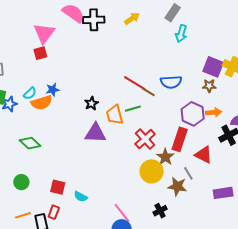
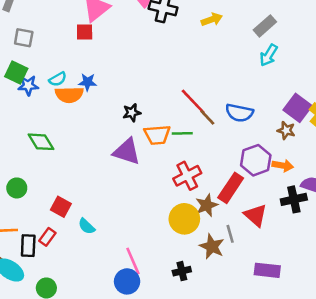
orange trapezoid: (115, 115) -> (157, 135), turned -95

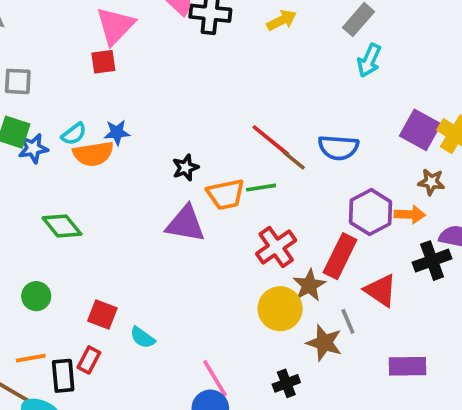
brown star: (286, 130) -> (431, 182), moved

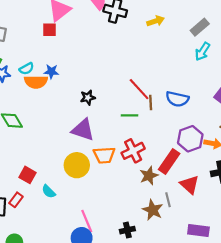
brown line: (294, 160) -> (151, 102), turned 40
orange trapezoid: (226, 194) -> (104, 155), moved
yellow circle: (280, 309) -> (77, 165), moved

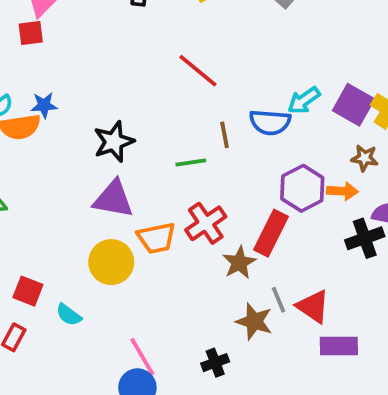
cyan arrow: (202, 51) -> (304, 100), moved, turned 30
red line: (139, 89) -> (198, 71), moved
black star: (88, 98) -> (114, 142), size x1.5
red triangle: (189, 185) -> (313, 306), moved

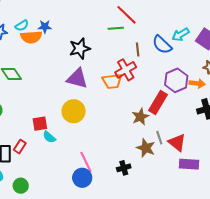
blue semicircle: (270, 122) -> (162, 45), turned 35
green line: (191, 163) -> (116, 28), moved
red cross: (206, 223) -> (126, 70), moved
orange trapezoid: (156, 238) -> (112, 81), moved
red square: (28, 291) -> (40, 124), moved, turned -35

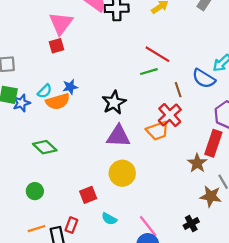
cyan semicircle: (49, 137) -> (109, 219), moved

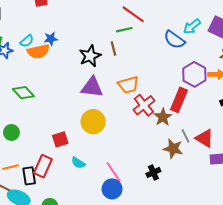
brown line: (178, 90) -> (113, 49), moved
red cross: (170, 115) -> (144, 105), moved
red rectangle: (71, 225) -> (43, 166), size x1.5

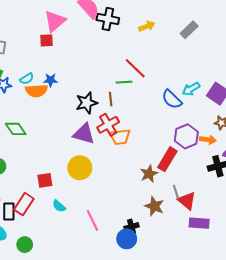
red cross: (144, 105) -> (108, 125), moved
gray line: (186, 136) -> (176, 192), moved
blue circle: (112, 189) -> (127, 239), moved

